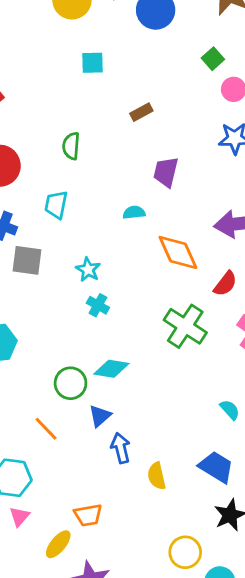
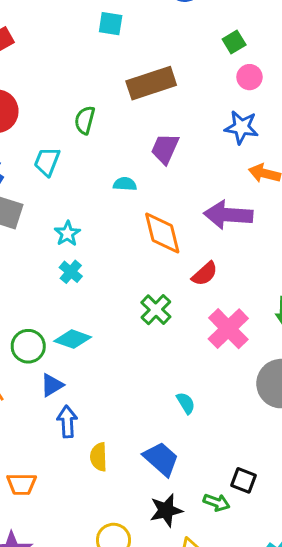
brown rectangle: (141, 112) -> (151, 83), size x2.0
green semicircle: (71, 146) -> (85, 120), moved
green cross: (185, 326) -> (156, 310), size x0.7

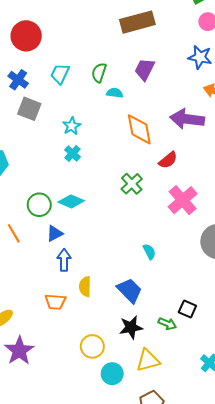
green semicircle: (85, 120) -> (99, 73), moved
orange trapezoid: (22, 484) -> (55, 302), moved

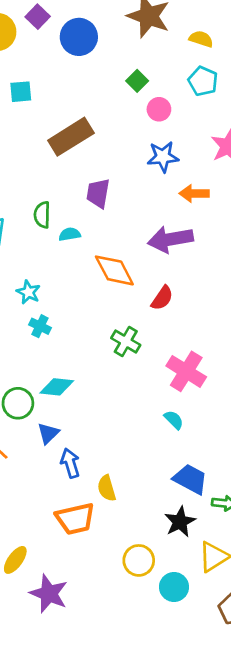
pink cross: (183, 200) -> (186, 371), moved
blue trapezoid: (130, 290) -> (190, 479), moved
orange trapezoid: (55, 302) -> (75, 519), size x1.4

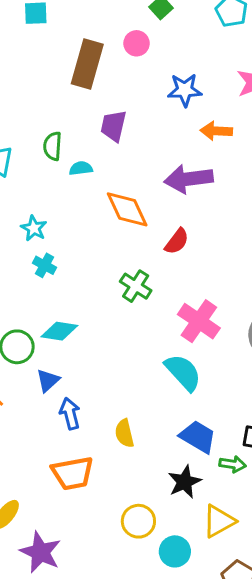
pink circle: (159, 109) -> (137, 43), moved
brown rectangle: (71, 137) -> (87, 64), turned -45
cyan semicircle: (174, 420) -> (183, 372), size x1.8
yellow semicircle: (107, 488) -> (124, 433), moved

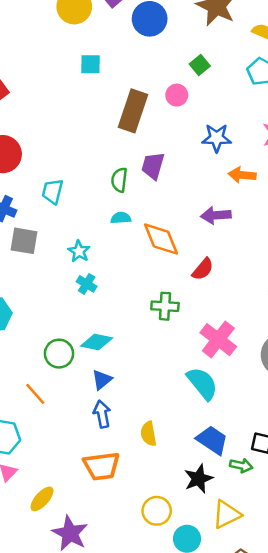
green semicircle: (52, 146) -> (119, 180), moved
cyan semicircle: (81, 168) -> (121, 218), moved
purple arrow: (189, 179) -> (216, 215), size x0.7
green cross: (136, 286) -> (165, 306), turned -32
blue triangle: (48, 380) -> (102, 380), moved

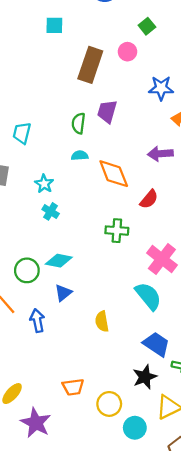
blue arrow: (102, 414) -> (37, 321), moved
yellow semicircle: (148, 434) -> (102, 321), moved
orange trapezoid: (102, 466) -> (73, 387), moved, size x0.7

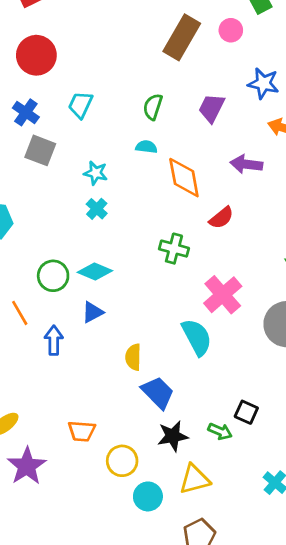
purple trapezoid: (107, 112) -> (212, 108), moved
cyan star: (44, 184) -> (96, 173), turned -30
blue trapezoid: (156, 344) -> (158, 393), moved

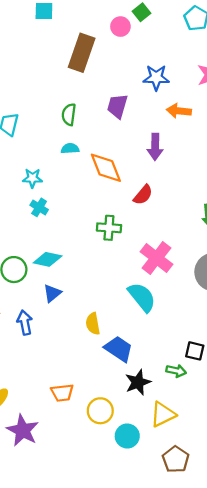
pink circle: (231, 30) -> (120, 27), moved
purple arrow: (246, 164) -> (155, 147), turned -85

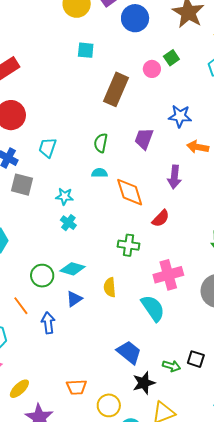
pink cross: (156, 258) -> (168, 275), turned 32
yellow semicircle: (93, 324) -> (110, 287), moved
green arrow: (176, 371) -> (171, 366), moved

